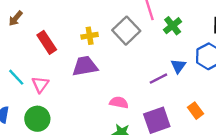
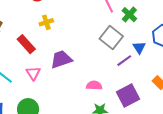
gray square: (126, 31) -> (111, 37), moved
yellow cross: (90, 36) -> (46, 22), moved
pink triangle: (40, 84) -> (33, 73), moved

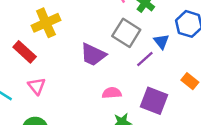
yellow cross: (46, 22) -> (46, 23), size x1.6
purple trapezoid: (61, 59) -> (93, 55), moved, turned -130
purple square: (128, 96) -> (154, 101), turned -35

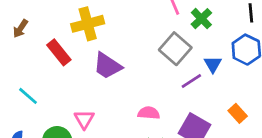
purple trapezoid: (93, 55) -> (107, 66), moved
pink triangle: (37, 86) -> (84, 119), moved

